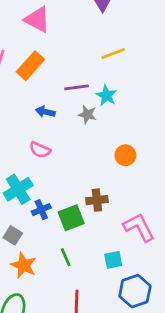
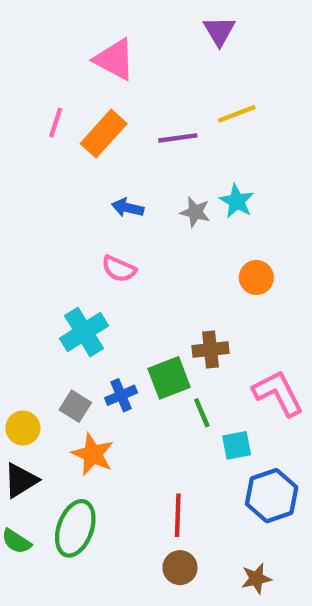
purple line: (77, 87) -> (178, 138), moved
cyan star: (106, 96) -> (237, 201), moved
blue cross: (41, 210) -> (121, 395), moved
green line: (66, 257) -> (202, 413), moved

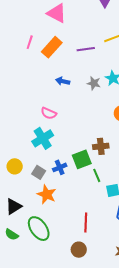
pink semicircle: (119, 269) -> (49, 113), moved
yellow circle: (23, 428) -> (15, 166), moved
green ellipse: (75, 528) -> (39, 229), turned -55
brown circle: (180, 568) -> (79, 250), moved

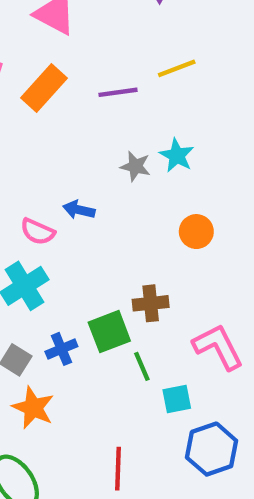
blue arrow: (63, 81) -> (79, 210), moved

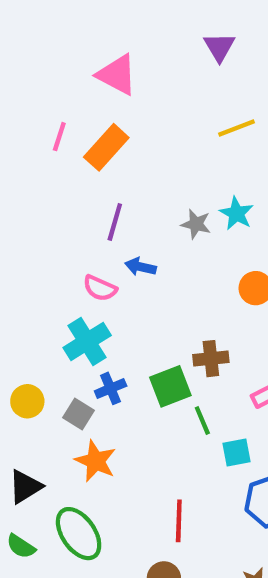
purple line: (118, 92) -> (115, 222), moved, turned -66
blue cross: (61, 349) -> (111, 388), moved

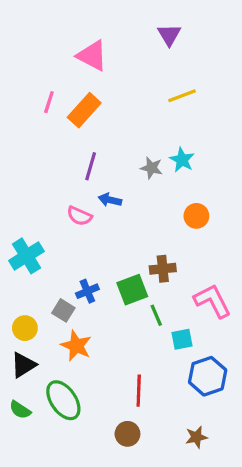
cyan cross: (87, 341) -> (27, 256), moved
yellow circle: (27, 401) -> (25, 328), moved

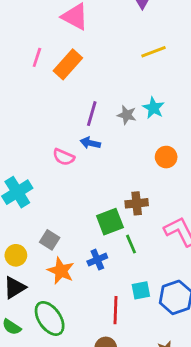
purple line: (91, 166) -> (92, 114), moved
blue cross: (87, 291) -> (97, 260), moved
cyan square: (182, 339) -> (141, 290), moved

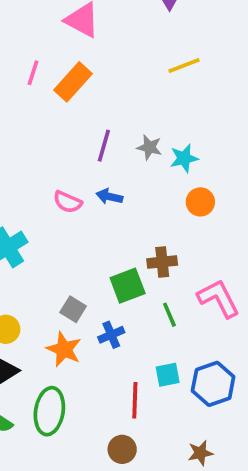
cyan star: (153, 108) -> (184, 158), moved, turned 30
blue arrow: (90, 143) -> (109, 196), moved
gray square: (50, 240) -> (73, 309), moved
green line: (131, 244) -> (169, 315), moved
green ellipse: (50, 318) -> (49, 411), turned 44

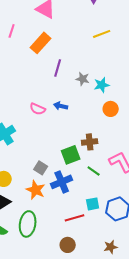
pink line: (33, 73) -> (12, 31), moved
purple line: (104, 146) -> (58, 68), moved
green line: (169, 315) -> (94, 171), turned -32
blue cross: (111, 335) -> (62, 182), size x1.5
red line: (135, 400) -> (75, 218), turned 72

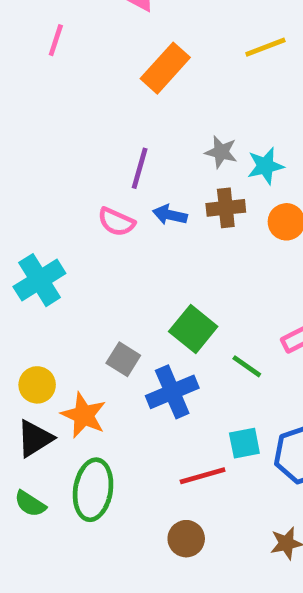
orange rectangle: (41, 43) -> (165, 68), moved
purple line: (58, 68) -> (140, 168), moved
brown cross: (90, 142) -> (226, 208), moved
green square: (71, 155) -> (193, 329), turned -30
orange star: (36, 190) -> (84, 415), moved

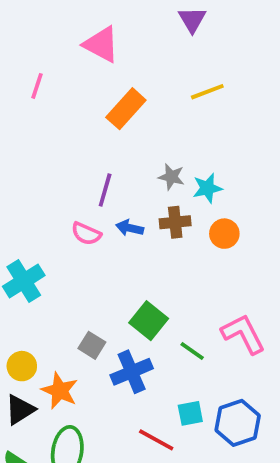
red line: (203, 476) -> (156, 440), turned 45

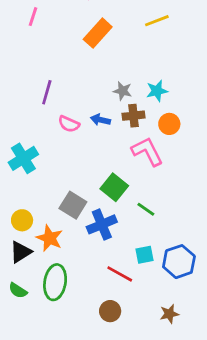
gray star: (171, 177) -> (122, 91), moved
purple line: (105, 190) -> (47, 92), moved
pink L-shape: (243, 334) -> (147, 151), moved
gray square: (92, 345) -> (73, 205), size x1.4

